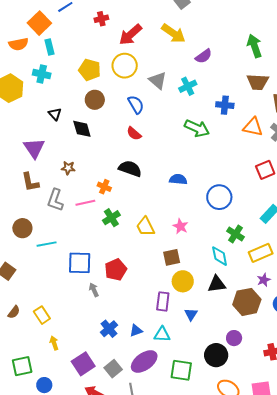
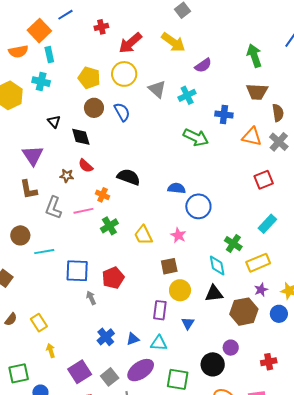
blue semicircle: (136, 105) -> (122, 112), moved
red semicircle: (134, 134) -> (86, 166), moved
blue circle: (219, 197) -> (198, 206), moved

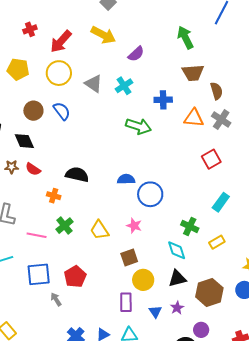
yellow pentagon: (89, 78) -> (18, 69), moved
brown star: (67, 176) -> (12, 167), moved
pink line: (83, 211) -> (37, 235), moved, turned 30
yellow rectangle: (258, 263) -> (217, 242), size x0.7
purple star: (261, 290) -> (177, 308), moved

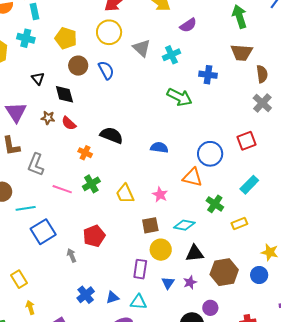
yellow pentagon: (18, 69) -> (66, 38), moved
orange triangle: (194, 118) -> (192, 177), moved
blue circle: (150, 194) -> (210, 154), moved
cyan diamond: (177, 250) -> (184, 225), moved, turned -70
blue square: (39, 274) -> (43, 232), moved, turned -35

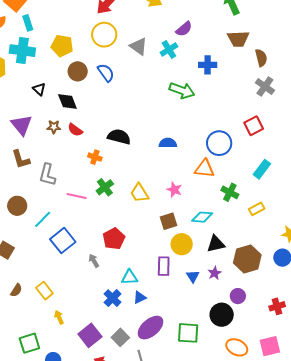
purple semicircle: (188, 25) -> (184, 29), moved
cyan cross: (26, 38) -> (22, 51), size x1.4
cyan line: (26, 208) -> (43, 219), turned -30
cyan triangle: (138, 302) -> (130, 277), moved

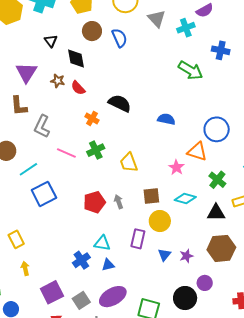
pink star: (174, 190) -> (176, 167), moved
black triangle: (216, 244) -> (216, 213), moved
gray arrow: (94, 261) -> (119, 202), moved

